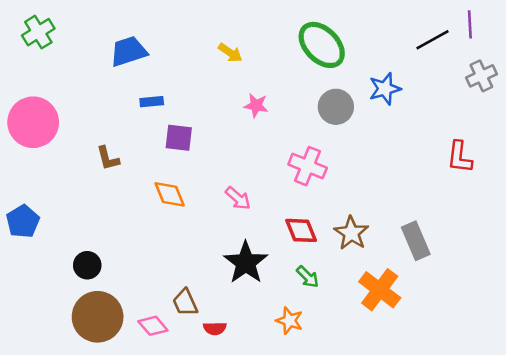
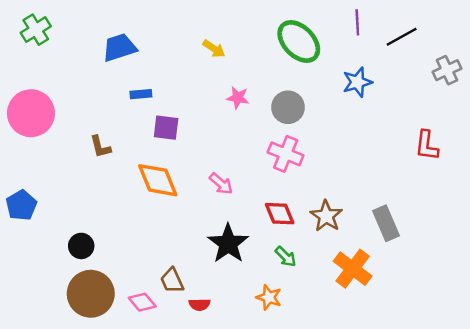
purple line: (470, 24) -> (357, 22), moved
gray circle: (336, 107) -> (288, 107), moved
orange diamond: (170, 194) -> (158, 180), size x1.4

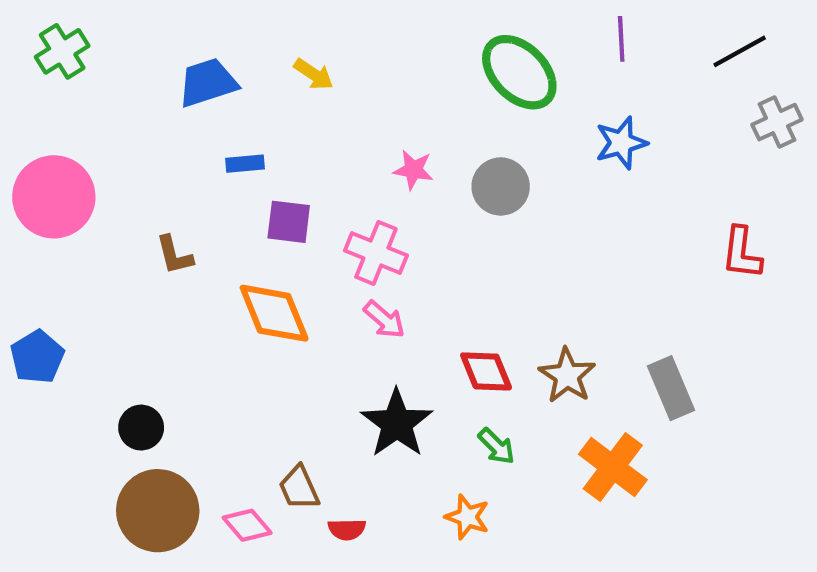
black line: (402, 37) -> (740, 51), moved
yellow arrow: (214, 49) -> (314, 74), moved
pink cross: (286, 154) -> (376, 253), moved

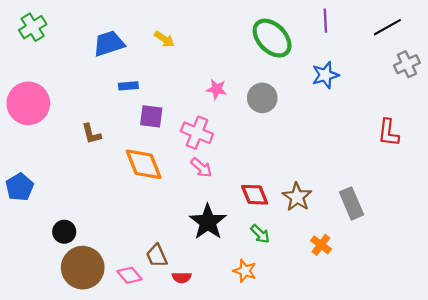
black circle: (141, 428) -> (64, 232), moved
orange cross: (613, 467) -> (321, 245), size x0.6

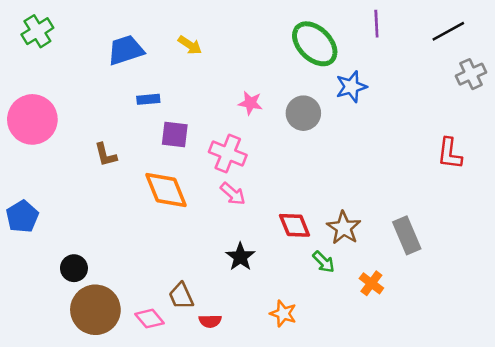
blue star: (325, 75) -> (351, 87), moved
black star: (208, 222) -> (240, 257), size x0.7
green arrow: (260, 234) -> (324, 262), moved

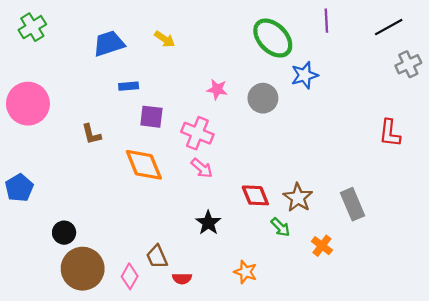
pink diamond: (150, 319) -> (130, 276), turned 70

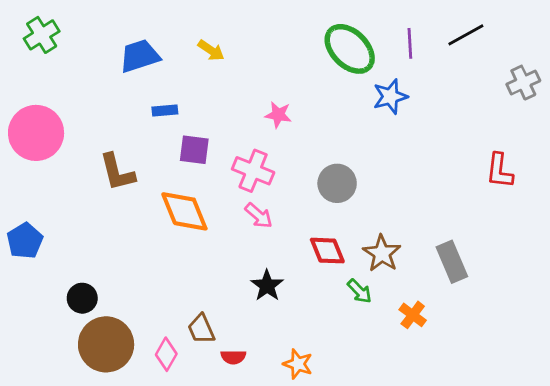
purple line: (326, 21) -> (410, 43), moved
black line: (389, 27) -> (466, 35), moved
gray circle: (263, 98) -> (337, 183), moved
brown L-shape: (91, 134) -> (117, 172), size x1.4
orange star: (245, 272) -> (298, 364), moved

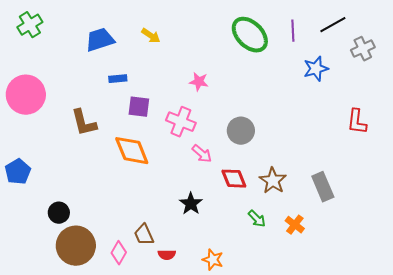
gray cross: (523, 83) -> (363, 49), moved
blue star: (390, 97) -> (316, 69), moved
pink arrow: (259, 216) -> (202, 154), moved
green arrow: (359, 291) -> (257, 219), moved

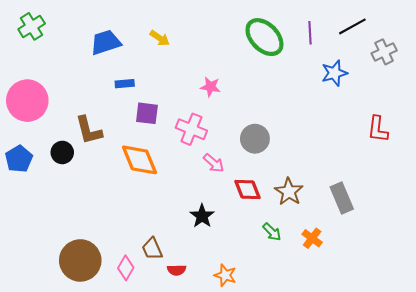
blue pentagon: (18, 172) -> (19, 159), moved
black circle: (59, 213) -> (62, 152), moved

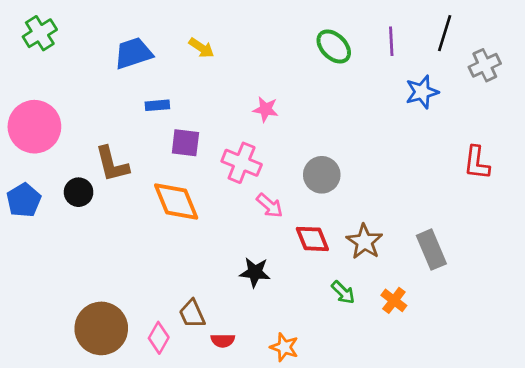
black line: (352, 26) -> (445, 33), turned -44
green ellipse: (264, 37) -> (334, 47), size x0.7
black star: (202, 216) -> (255, 272), turned -30

